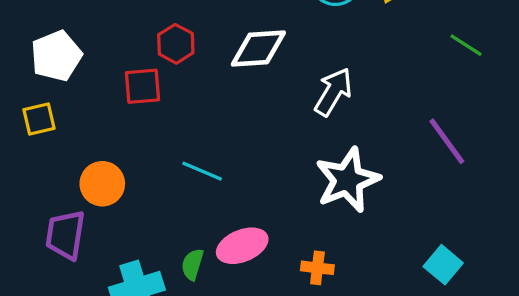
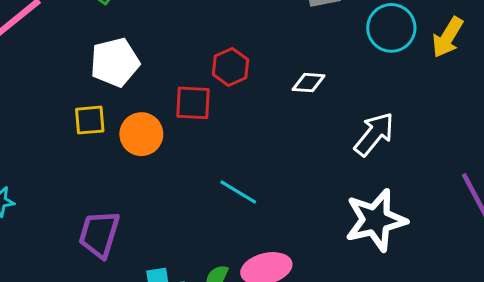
white diamond: (258, 48) -> (309, 83), size x0.6
orange circle: (102, 184) -> (141, 134), moved

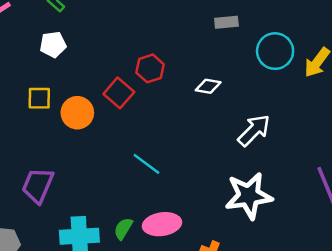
white pentagon: (115, 62) -> (53, 44), moved, size x0.7
red square: (193, 103) -> (119, 93), turned 32

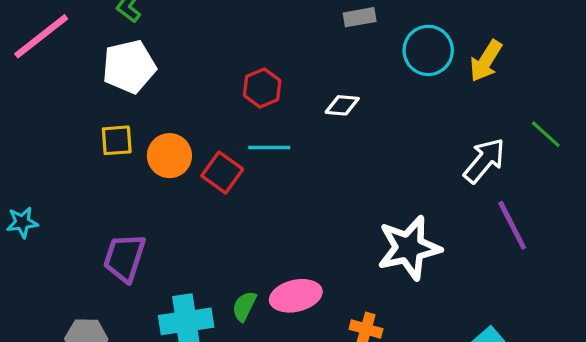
white pentagon: (53, 44) -> (129, 67), size x1.5
red square: (119, 93) -> (222, 173), moved
white arrow: (254, 130) -> (484, 161), moved
cyan line: (146, 164) -> (269, 148), moved, turned -32

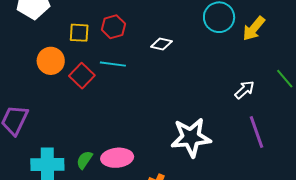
yellow square: (117, 140) -> (79, 33), moved
white arrow: (484, 161) -> (245, 90), size x0.7

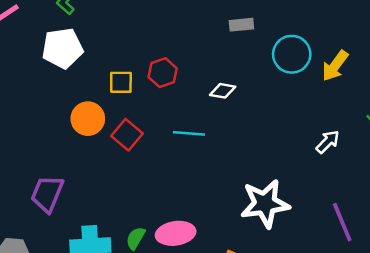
cyan line: (113, 64) -> (189, 133), moved
purple line: (256, 132) -> (342, 222), moved

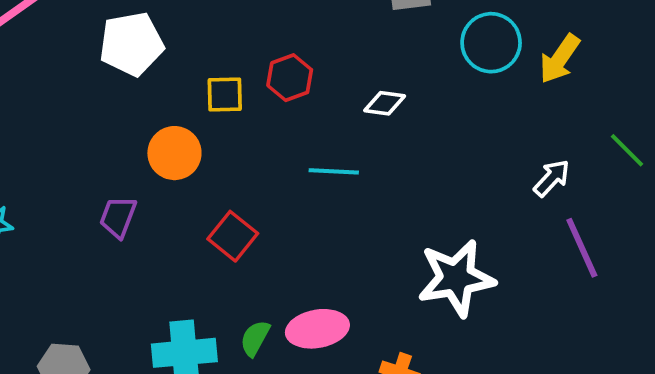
red square: (127, 135) -> (233, 236), moved
purple trapezoid: (47, 194) -> (118, 217), moved, size x0.7
purple line: (342, 222) -> (582, 248), moved

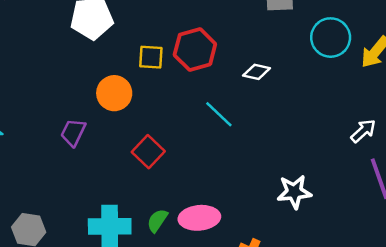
red hexagon: (290, 78) -> (195, 49), size x1.4
cyan line: (334, 171) -> (219, 114), turned 36
white star: (456, 278) -> (294, 192), size x0.7

